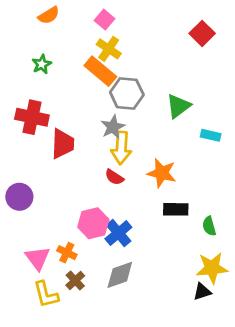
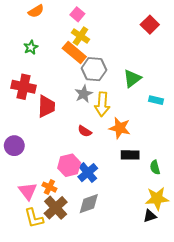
yellow arrow: (121, 148) -> (102, 104), moved
brown cross: (75, 280) -> (56, 208), size x1.6

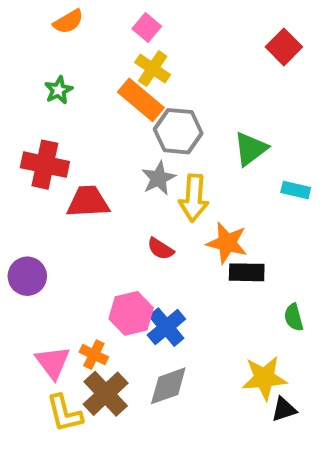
red trapezoid: (46, 106) -> (88, 202), turned -95
black rectangle: (130, 155) -> (247, 272), moved
yellow star: (157, 198) -> (264, 378), moved

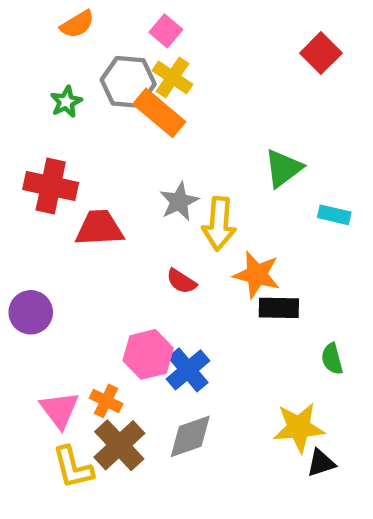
gray hexagon: (178, 131) -> (128, 82), moved

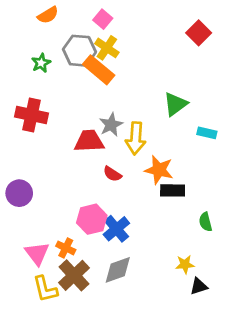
red trapezoid: (99, 228) -> (89, 141), moved
yellow star: (299, 428) -> (185, 264), size x0.6

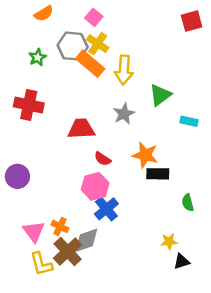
red square: (199, 33) -> (192, 21), moved, turned 30
gray star: (111, 125) -> (124, 114), moved
yellow arrow: (136, 138) -> (124, 70), moved
pink hexagon: (92, 219) -> (95, 186), moved
gray diamond: (118, 270) -> (86, 240), moved

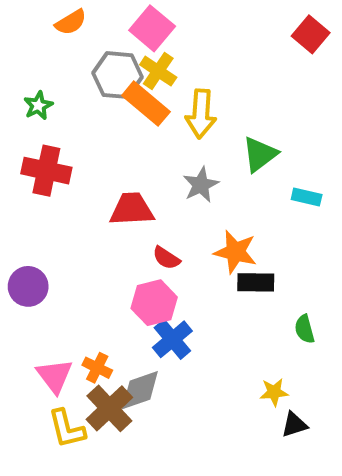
pink square: (94, 17) -> (152, 28), size x1.5
red square: (192, 21) -> (311, 34), turned -35
green star: (37, 57) -> (38, 106), moved

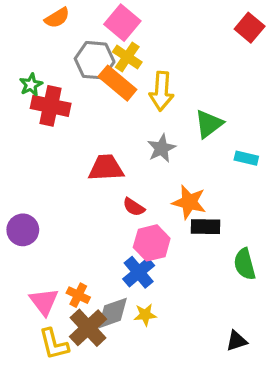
red cross: (46, 171) -> (51, 106), moved
pink hexagon: (154, 303) -> (152, 243), moved
green semicircle: (305, 329) -> (245, 264), size x1.4
yellow star: (274, 392) -> (145, 315), moved

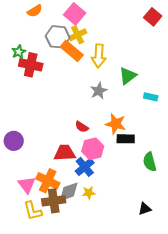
yellow cross: (127, 57) -> (78, 35), turned 30
red trapezoid: (106, 168) -> (65, 153), moved
orange cross: (78, 295) -> (48, 181), size x1.6
brown cross: (88, 328) -> (54, 201), turned 35

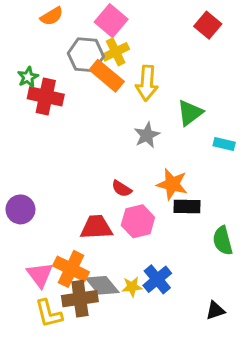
red square: (153, 17) -> (208, 25), moved
blue cross: (85, 167) -> (157, 279), moved
gray diamond: (69, 192) -> (102, 285), turned 70

